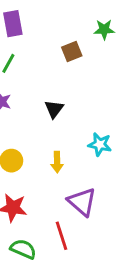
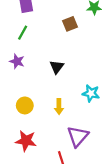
purple triangle: (82, 202) -> (78, 136), turned 30

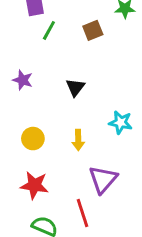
green line: (23, 33) -> (49, 30), moved

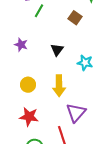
brown square: (93, 30) -> (75, 18), moved, turned -32
cyan star: (121, 122) -> (85, 63), moved
yellow arrow: (78, 140) -> (59, 86), size x1.5

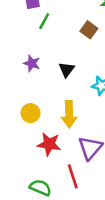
purple star: (21, 45) -> (32, 63), moved
red star: (29, 117) -> (49, 144), moved

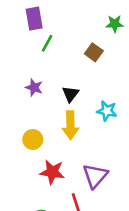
yellow arrow: (69, 114) -> (70, 125), moved

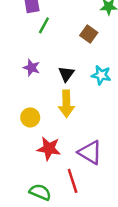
cyan star: (107, 111) -> (101, 75), moved
purple triangle: (95, 176) -> (90, 152), turned -40

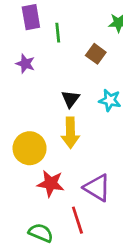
green line: (44, 25) -> (58, 33), moved, turned -35
purple star: (31, 68) -> (25, 64), moved
yellow circle: (30, 117) -> (30, 148), size x1.5

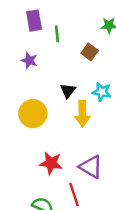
yellow arrow: (70, 133) -> (82, 114), moved
yellow circle: (30, 148) -> (33, 114), moved

